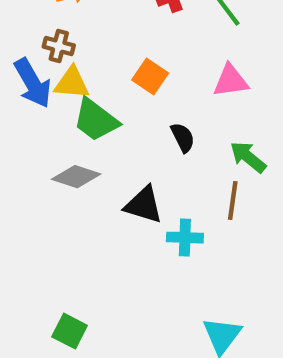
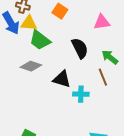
orange square: (150, 76) -> (60, 11), moved
black semicircle: (183, 137) -> (80, 48), size x1.5
brown line: (233, 201) -> (103, 77), turned -30

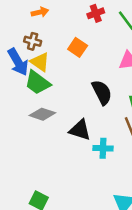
yellow triangle: (29, 23) -> (40, 62), turned 30
green trapezoid: (40, 40) -> (37, 83), moved

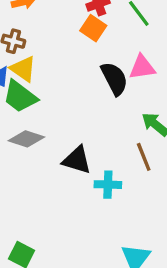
orange square: (78, 47) -> (93, 28), moved
black semicircle: (102, 92) -> (114, 79), moved

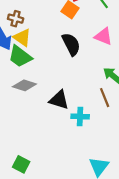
pink triangle: (142, 67) -> (103, 36), turned 30
black semicircle: (114, 79) -> (71, 44), moved

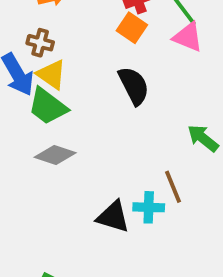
pink triangle: (103, 36) -> (188, 37), moved
brown line: (105, 98) -> (173, 187), moved
black triangle: (59, 100) -> (113, 217), moved

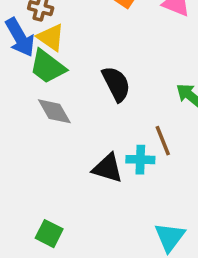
black semicircle: (134, 86) -> (116, 84), moved
gray diamond: (55, 155) -> (54, 111), turned 42

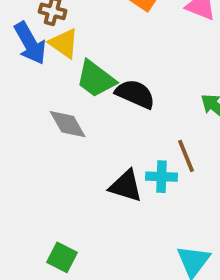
green trapezoid: (47, 67) -> (96, 79), moved
black semicircle: (116, 84) -> (135, 94), turned -39

